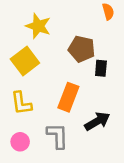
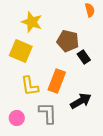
yellow square: (25, 61) -> (21, 51), turned -30
black rectangle: (101, 68) -> (84, 57), turned -40
yellow L-shape: (21, 103) -> (30, 86), moved

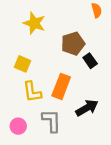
brown pentagon: (68, 41) -> (73, 44), turned -30
yellow square: (21, 51) -> (23, 64), moved, size x0.7

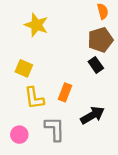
brown pentagon: (73, 44) -> (100, 40), moved
orange rectangle: (61, 86) -> (65, 92), size x0.7

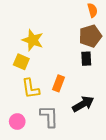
yellow star: (36, 25) -> (33, 40), moved
black rectangle: (96, 65) -> (86, 59), turned 32

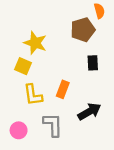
brown pentagon: (90, 36) -> (83, 30), moved

